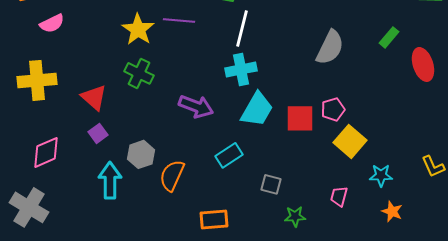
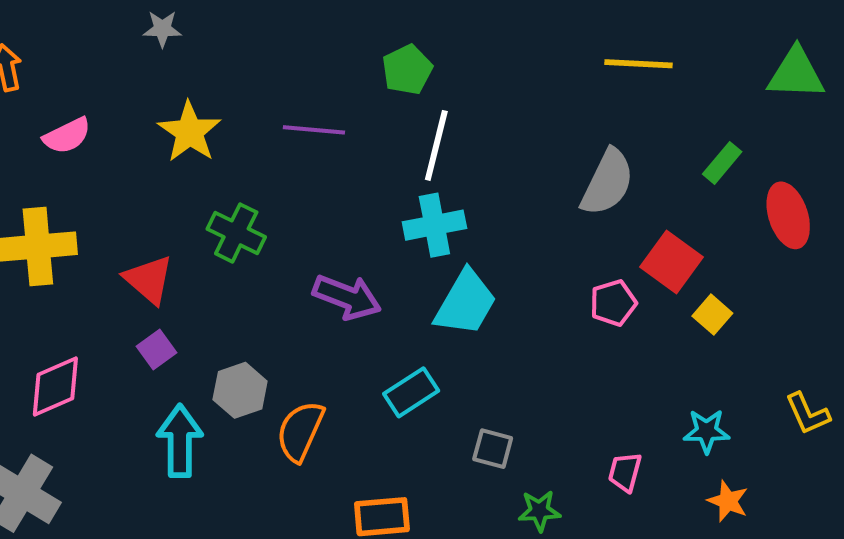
yellow star: (138, 29) -> (190, 132), moved
red square: (300, 118) -> (672, 262), moved, turned 36
yellow square: (350, 141) -> (712, 315), moved, size x0.6

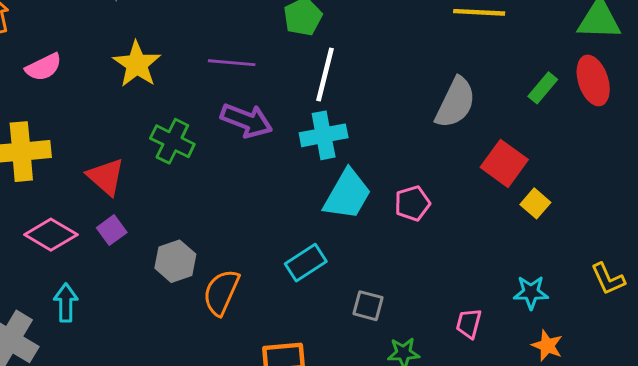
red ellipse: (788, 215) -> (593, 80), moved
purple arrow: (347, 297) -> (247, 120), moved
pink pentagon: (613, 303) -> (412, 203), moved
pink diamond: (55, 386) -> (51, 235), moved, turned 54
cyan arrow: (180, 441) -> (66, 303), moved, size x0.7

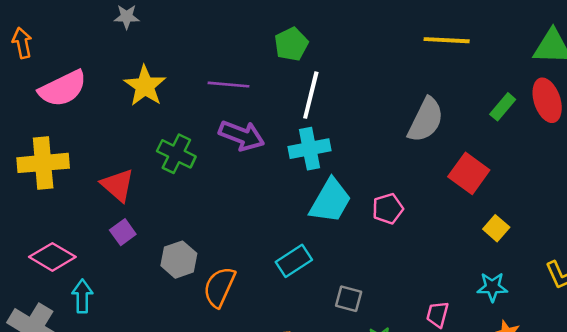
pink semicircle: (44, 67) -> (63, 89), size x1.5
yellow square: (535, 203) -> (496, 228), moved
pink diamond: (51, 235) -> (52, 257), moved

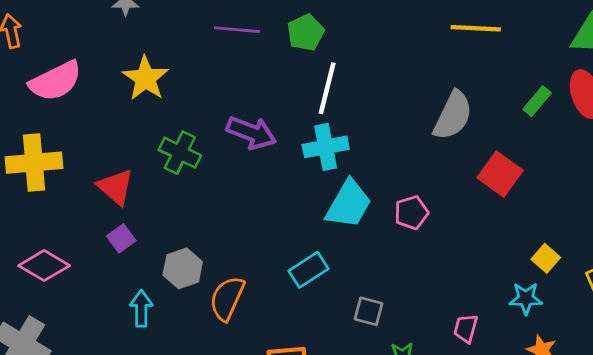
purple line: (229, 85) -> (237, 30), moved
yellow square: (496, 228) -> (546, 258), moved
cyan arrow: (82, 296) -> (141, 308), moved

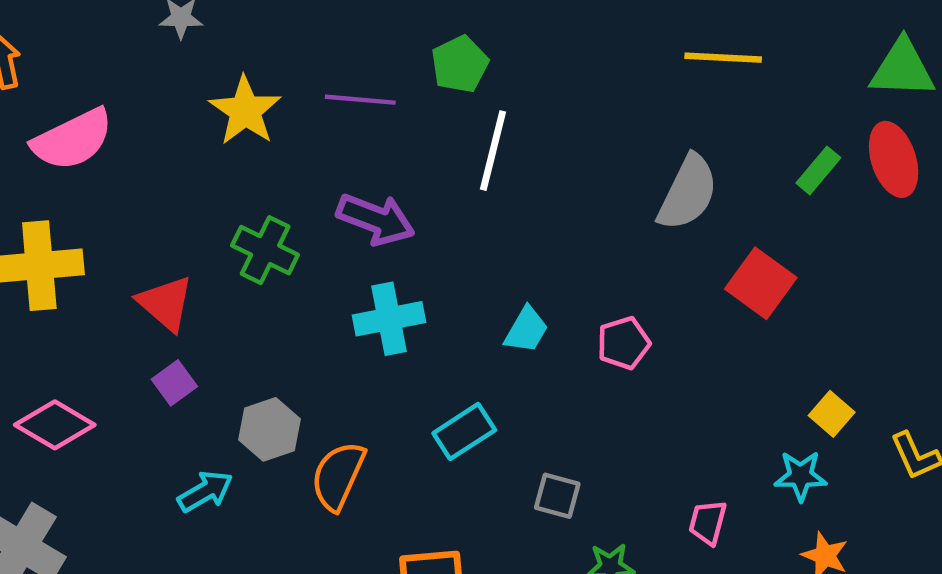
purple line: (237, 30) -> (360, 100), moved
yellow star: (146, 78) -> (245, 111), moved
cyan cross: (326, 147) -> (389, 319), moved
cyan trapezoid: (349, 204) -> (526, 330), size x0.6
cyan arrow: (141, 308) -> (205, 491), turned 60

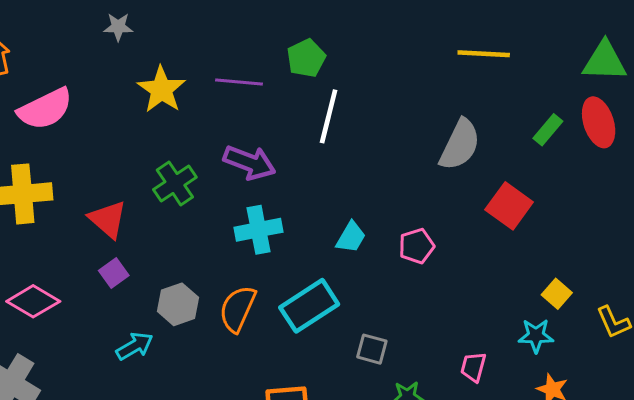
green cross: (265, 250) -> (175, 183), turned 30
cyan rectangle: (464, 432) -> (309, 306), size x1.4
orange semicircle: (338, 476) -> (238, 309), moved

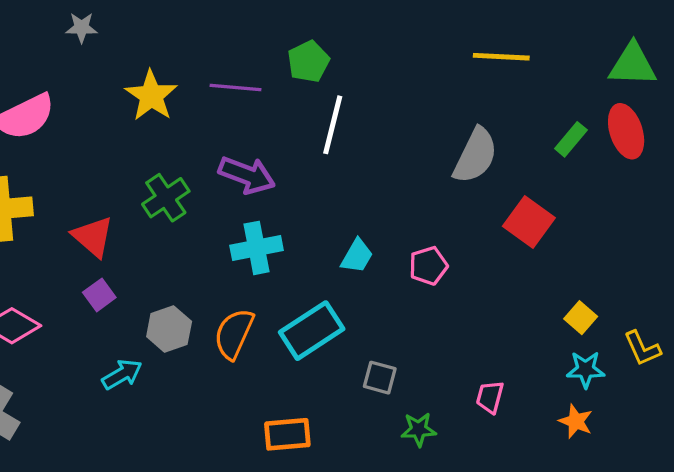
gray star: (118, 27) -> (82, 28), moved
cyan star: (536, 336) -> (586, 369), moved

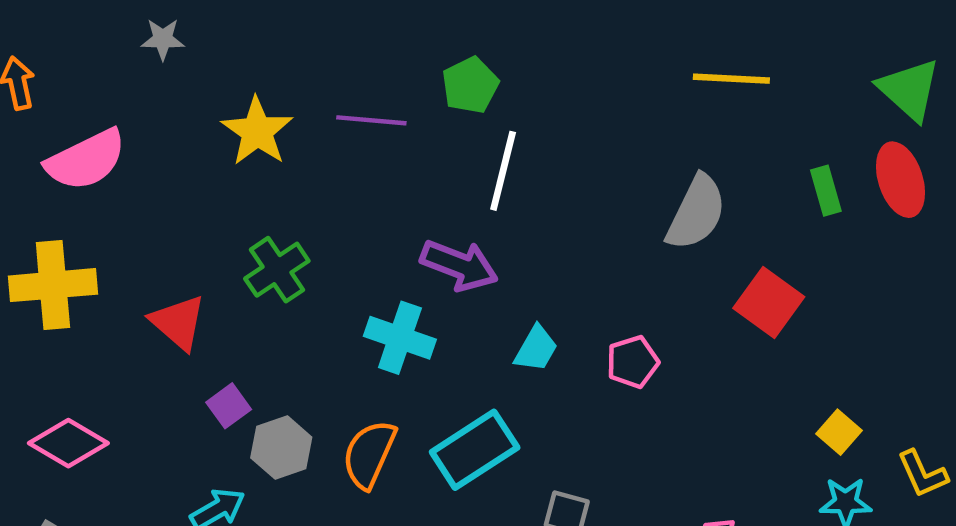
green triangle: (633, 65) -> (909, 90), turned 40
green rectangle: (571, 139) -> (826, 191), turned -56
purple arrow: (247, 175) -> (459, 265), moved
cyan cross: (257, 248) -> (400, 338), turned 30
purple square: (99, 295) -> (229, 406), moved

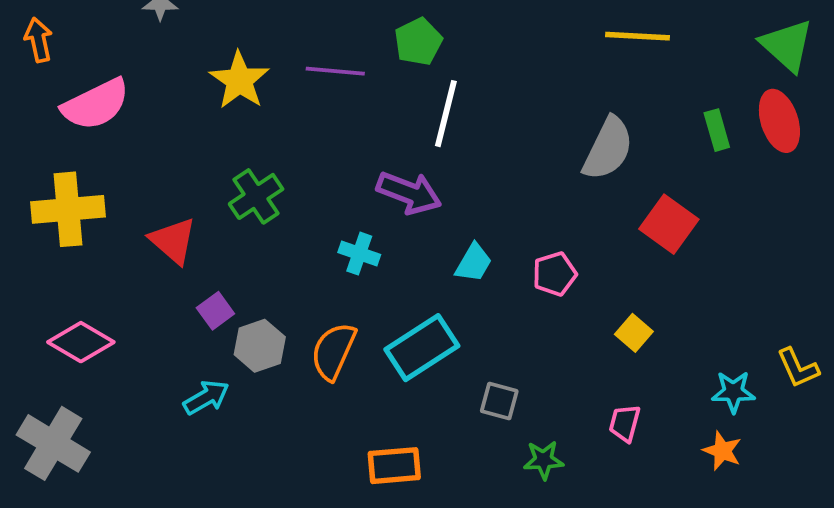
cyan cross: (400, 338) -> (359, 254), size x0.7
yellow square: (839, 432) -> (634, 333), moved

